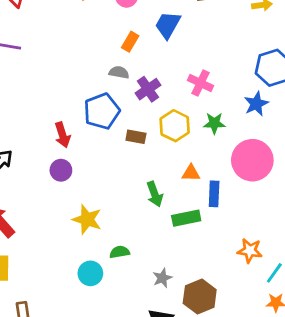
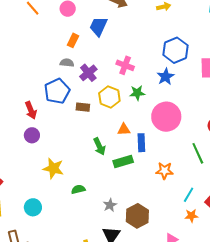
orange star: (250, 251) -> (165, 171), moved
cyan circle: (90, 273) -> (33, 207), moved

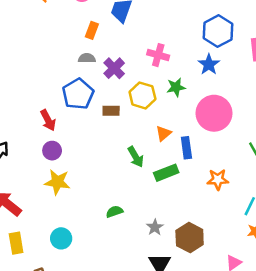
orange triangle: (124, 129) -> (164, 133), turned -32
yellow star: (53, 168) -> (57, 182), moved

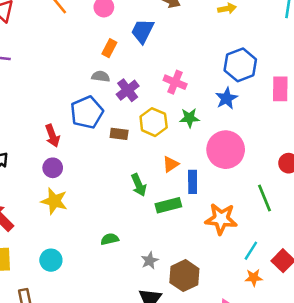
orange star: (218, 179) -> (221, 219), size x1.4

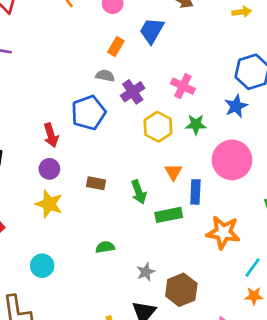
brown rectangle: (119, 134) -> (96, 183), moved
orange triangle: (171, 164) -> (173, 172), turned -30

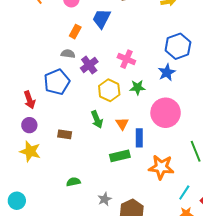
green arrow: (139, 192) -> (97, 119), moved
cyan circle: (42, 266) -> (17, 201), moved

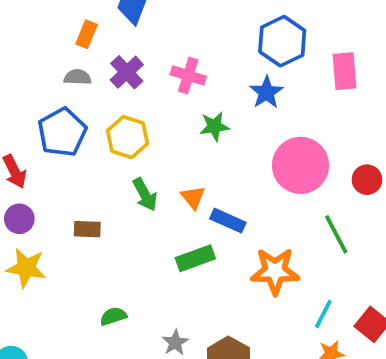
purple cross: (89, 65) -> (127, 72), moved
yellow hexagon: (109, 90) -> (128, 137), moved
pink circle: (166, 113) -> (301, 165), moved
blue rectangle: (139, 138) -> (228, 221), turned -60

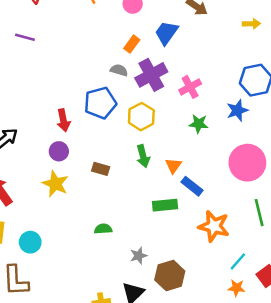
purple cross: (127, 72) -> (151, 75), size x1.4
pink cross: (188, 76) -> (190, 87), turned 30

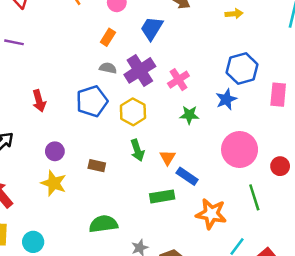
orange rectangle: (132, 44) -> (108, 37), moved
red arrow: (63, 120) -> (39, 101), moved
green semicircle: (103, 229) -> (103, 224), size x1.6

